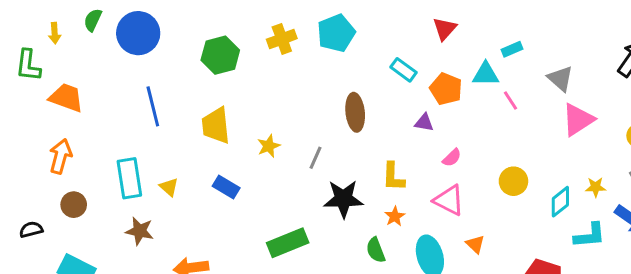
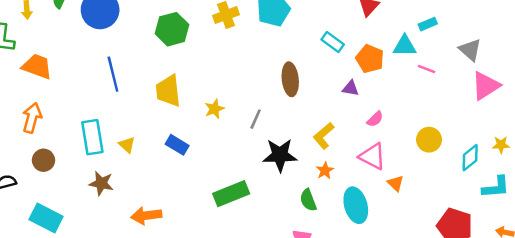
pink line: (511, 101) -> (426, 69), turned -36
yellow L-shape: (393, 177) -> (324, 136), turned 48
orange triangle: (475, 244) -> (396, 183), moved

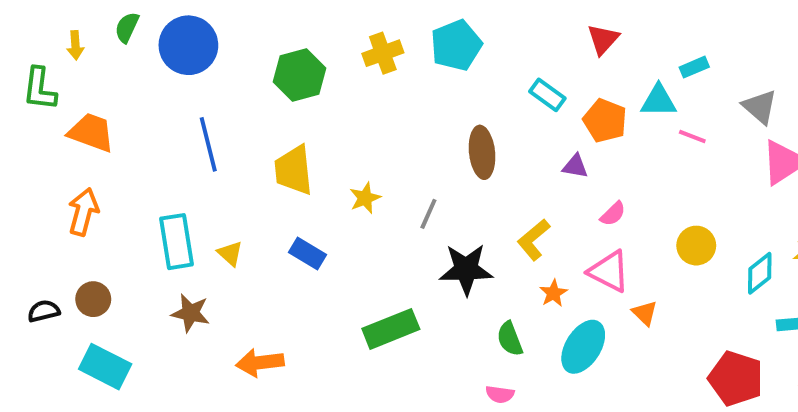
brown circle: (44, 160) -> (93, 299), moved
orange star: (325, 171) -> (553, 293), moved
cyan ellipse: (356, 205) -> (583, 347), turned 48

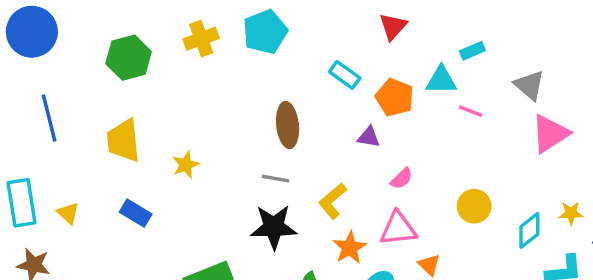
gray line: (428, 214) -> (275, 179), moved, turned 76
pink triangle: (609, 271) -> (398, 229), turned -33
orange star: (553, 293) -> (350, 248), size x1.4

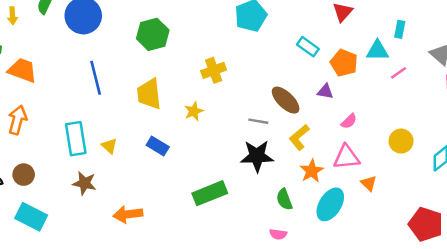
yellow cross: (201, 39) -> (214, 70), moved
cyan rectangle: (472, 51) -> (400, 29), turned -56
pink line: (471, 111) -> (399, 73), turned -56
brown ellipse: (288, 125) -> (286, 100), moved, turned -40

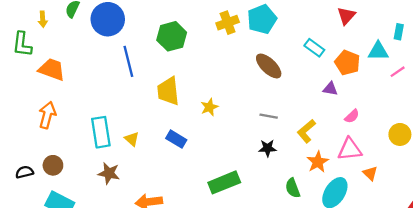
yellow cross: (214, 70) -> (228, 23), moved
blue line: (96, 78) -> (128, 61), moved
brown ellipse: (286, 100) -> (269, 66), moved
black star: (257, 156) -> (268, 148), size x0.6

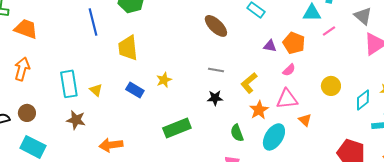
orange pentagon: (347, 63) -> (294, 43), moved
yellow star: (209, 107) -> (164, 80), moved

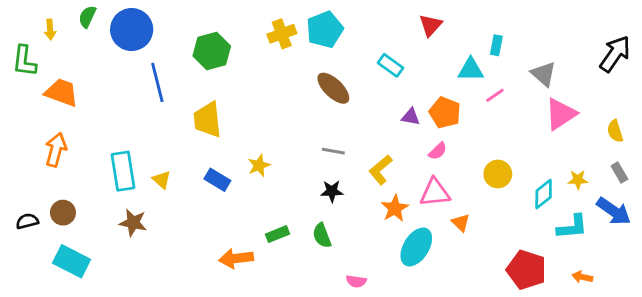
green rectangle: (177, 128) -> (278, 234), size x0.6
green semicircle: (237, 133) -> (322, 236), moved
orange arrow: (111, 145) -> (236, 258), moved

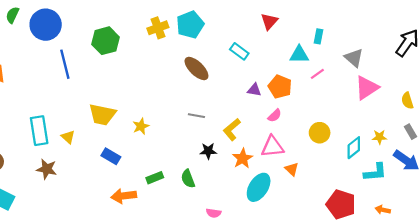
yellow trapezoid: (207, 120) -> (102, 115), moved, turned -72
blue rectangle: (217, 180) -> (111, 156), moved
black star: (332, 191) -> (208, 151), moved

